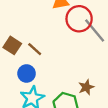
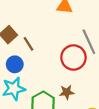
red circle: (79, 19) -> (73, 57), moved

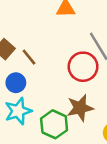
brown star: (67, 92) -> (80, 108), size x1.5

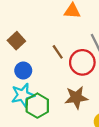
brown line: (29, 57) -> (58, 52), moved
green hexagon: (54, 124) -> (37, 106), moved

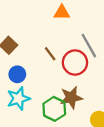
green hexagon: (37, 106) -> (54, 109), moved

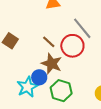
blue circle: (17, 74) -> (39, 77), moved
brown star: (71, 98) -> (52, 64), moved, turned -30

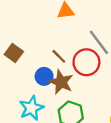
blue circle: (39, 77) -> (44, 76), moved

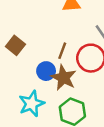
brown line: (59, 56) -> (62, 51), turned 63

